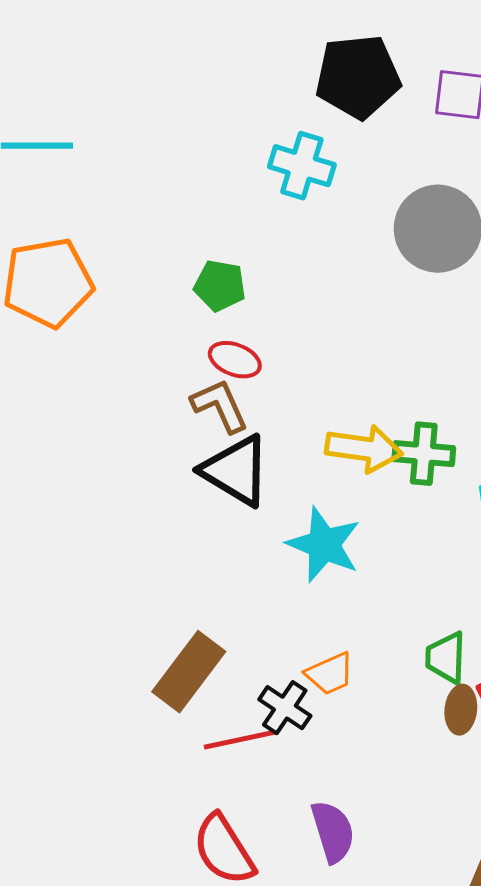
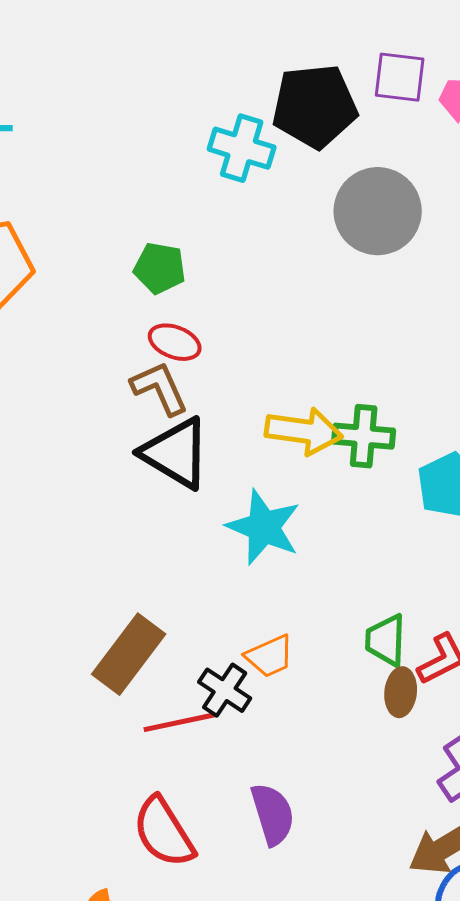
black pentagon: (358, 77) -> (315, 106), moved

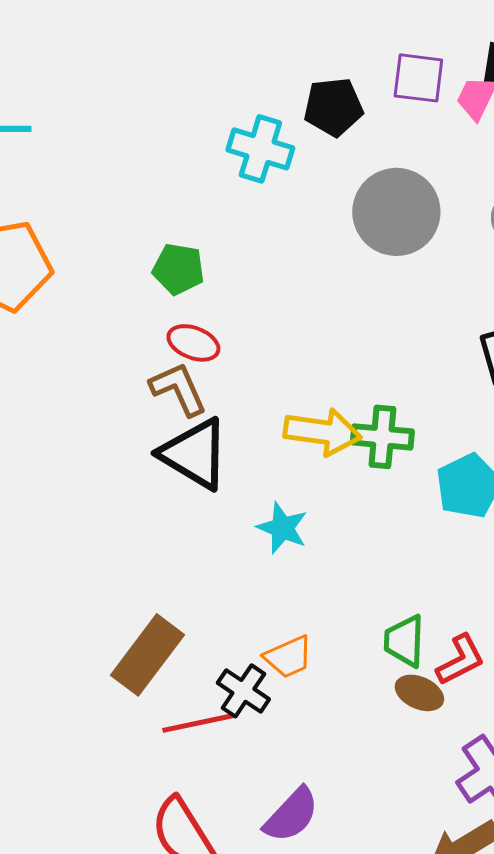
black pentagon: (315, 106) -> (333, 107), size x0.7
cyan star: (264, 527) -> (282, 528), size x0.7
brown ellipse: (401, 692) -> (419, 693), turned -72
purple semicircle: (273, 814) -> (291, 815), turned 60

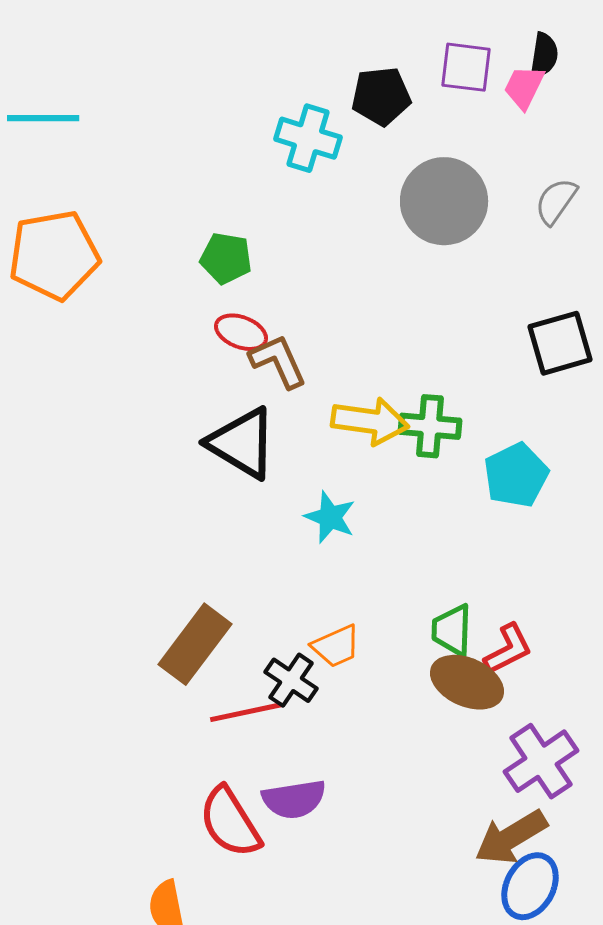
brown L-shape: (178, 389) -> (278, 361), moved
brown ellipse: (419, 693) -> (467, 682), size x1.5
purple semicircle: (291, 815) -> (294, 799), moved, turned 38

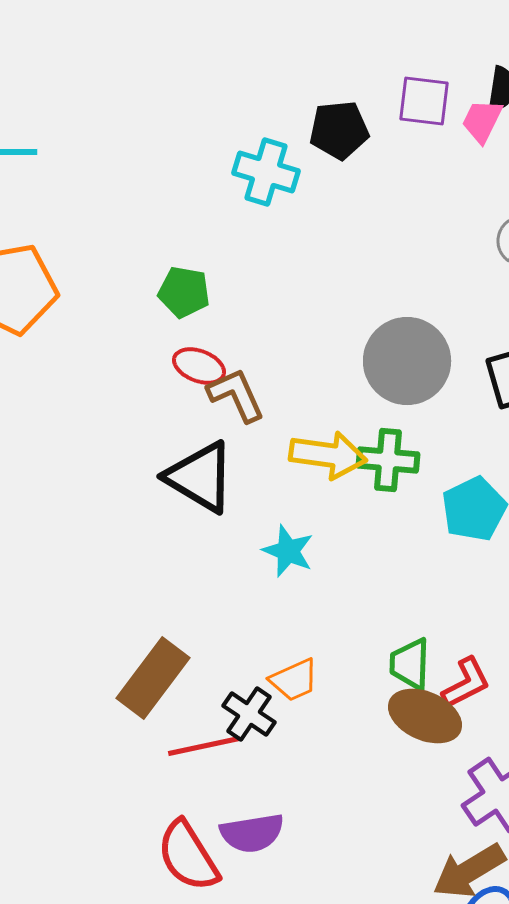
gray circle: (444, 201) -> (407, 361), moved

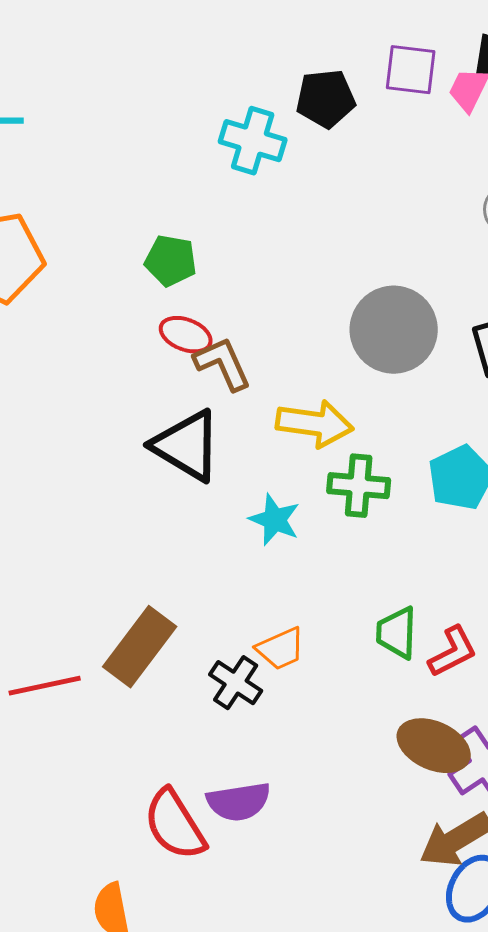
green cross: (388, 460) -> (359, 486), moved
brown ellipse: (425, 716) -> (434, 746), moved
red line: (204, 746) -> (45, 686), moved

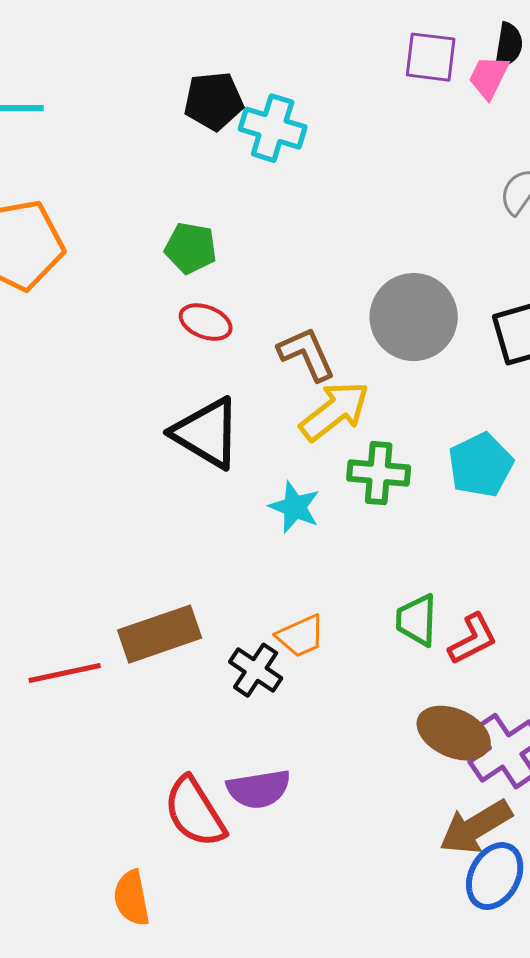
black pentagon: (326, 99) -> (214, 101), moved
brown L-shape: (223, 364) -> (307, 354), moved
yellow arrow: (315, 424) -> (335, 411), turned -46
brown rectangle: (140, 647) -> (160, 634), turned 34

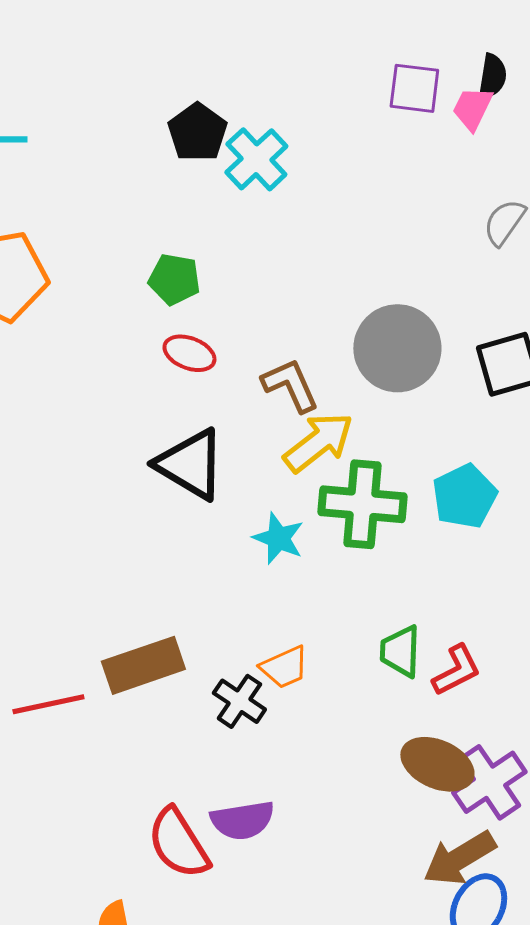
black pentagon: (214, 101) -> (197, 132), turned -30
cyan cross: (273, 128) -> (256, 159), turned 30
green cross: (379, 473) -> (362, 504), size x1.4

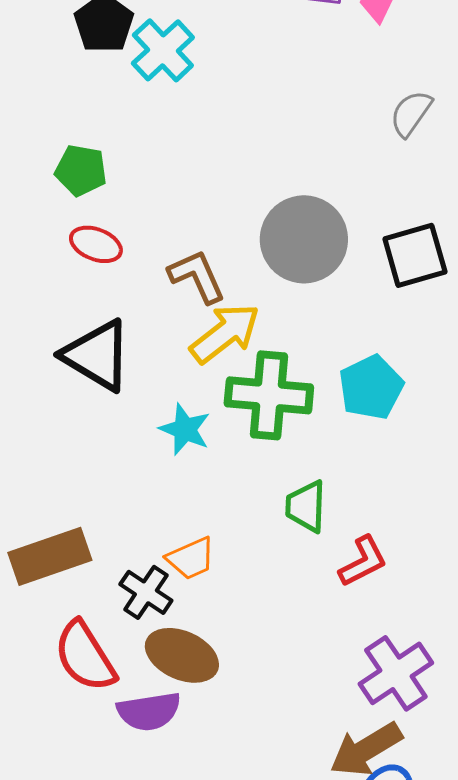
green trapezoid: (400, 651) -> (306, 506), moved
brown ellipse: (437, 764) -> (182, 655), moved
red semicircle: (178, 843) -> (85, 656), moved

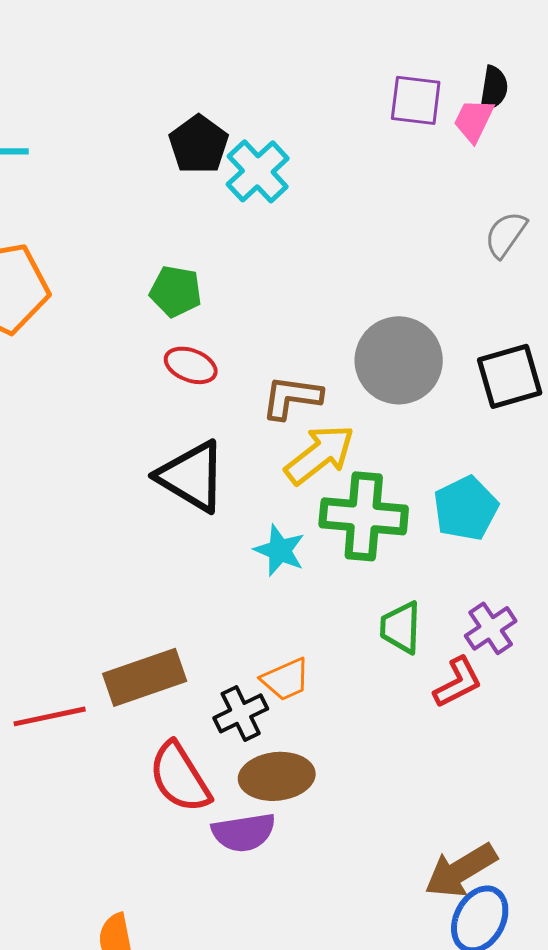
brown L-shape: (197, 276) -> (292, 397), turned -58
black cross: (146, 592) -> (241, 713), turned 30
brown ellipse: (182, 655) -> (277, 776), turned -30
purple cross: (396, 673) -> (491, 628), moved, size x0.7

